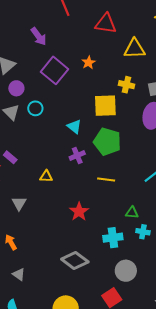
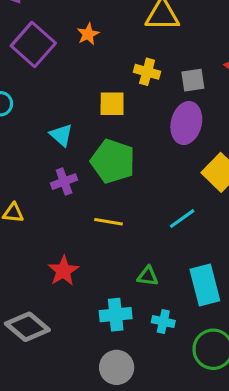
yellow square: (105, 106) -> (112, 104), size x0.7
cyan cross: (143, 232) -> (163, 322), moved
gray diamond: (75, 260) -> (27, 327), moved
gray circle: (126, 271) -> (117, 367), moved

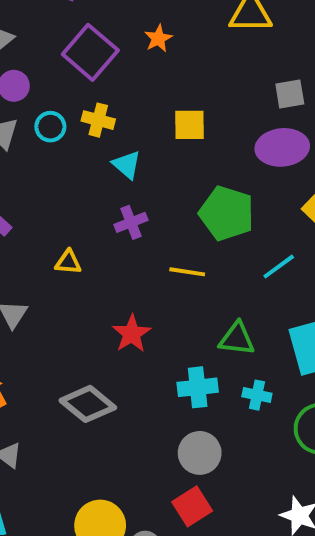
yellow cross: (147, 72) -> (98, 120), moved
purple ellipse: (186, 123) -> (282, 147), turned 72
green pentagon: (113, 161) -> (227, 213), moved
green triangle: (148, 276) -> (237, 339), size x1.4

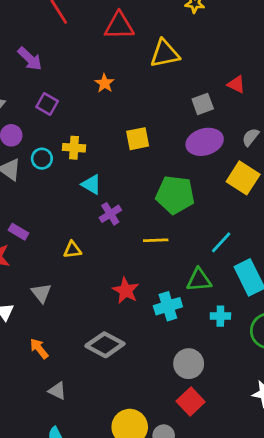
purple square: (90, 52) -> (47, 104), moved, size x0.6
cyan triangle: (127, 165) -> (91, 184), moved
cyan line: (279, 267) -> (221, 242), moved
cyan cross: (198, 387) -> (168, 306), moved

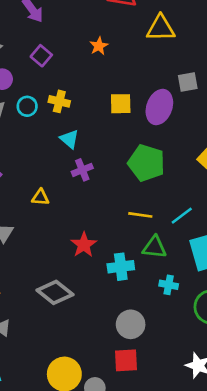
purple ellipse: (205, 142) -> (159, 107), moved, turned -64
yellow line: (156, 240) -> (140, 215), moved
red square: (191, 401) -> (126, 360), turned 30

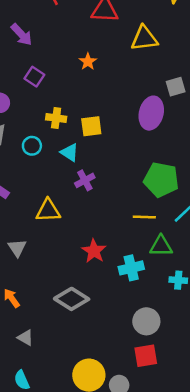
yellow square: (121, 104) -> (91, 126), moved
cyan circle: (27, 106) -> (32, 146), moved
green pentagon: (146, 163) -> (161, 180), moved
yellow triangle: (40, 197) -> (48, 211), size x1.5

